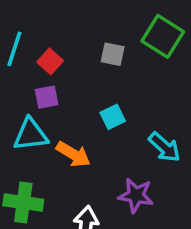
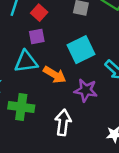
cyan square: (113, 117) -> (81, 50), size x1.6
purple star: (136, 195) -> (86, 90), moved

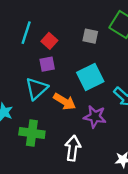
cyan triangle: (26, 62) -> (37, 89), turned -35

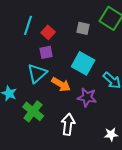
cyan square: (90, 77) -> (83, 63), turned -35
green cross: (32, 133) -> (33, 111), turned 30

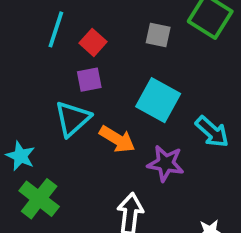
green cross: (33, 111) -> (39, 199), moved

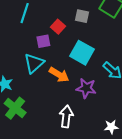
red square: (93, 42) -> (58, 27), moved

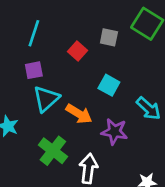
purple square: (43, 41) -> (34, 70), moved
cyan square: (82, 53) -> (109, 85), size x0.7
green cross: (15, 108) -> (53, 151), moved

